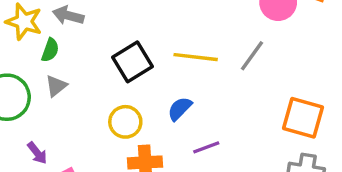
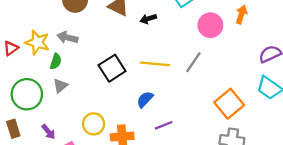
orange square: (303, 118) -> (229, 104), turned 36
yellow circle: (125, 122) -> (94, 124), moved

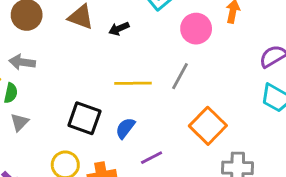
black square: (112, 68) -> (84, 118), moved, turned -32
orange square: (229, 104) -> (208, 126), moved

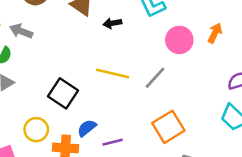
blue semicircle: (125, 128) -> (87, 128), moved

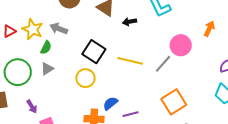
pink circle: (179, 40) -> (181, 45), moved
black square: (63, 93) -> (94, 52), moved
yellow circle: (36, 130) -> (85, 78), moved

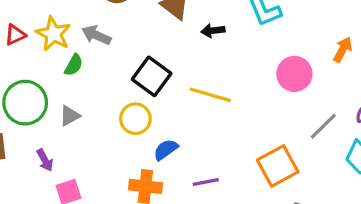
gray line: (163, 64) -> (323, 126), moved
gray triangle: (47, 69) -> (70, 116), moved
blue semicircle: (110, 103) -> (166, 150), moved

